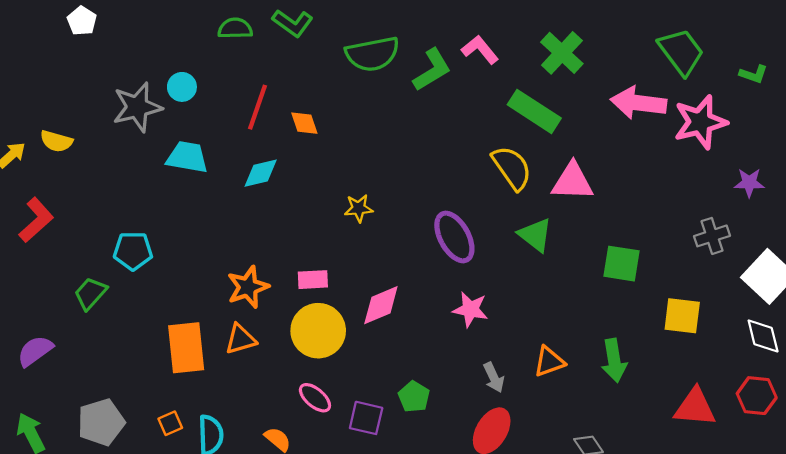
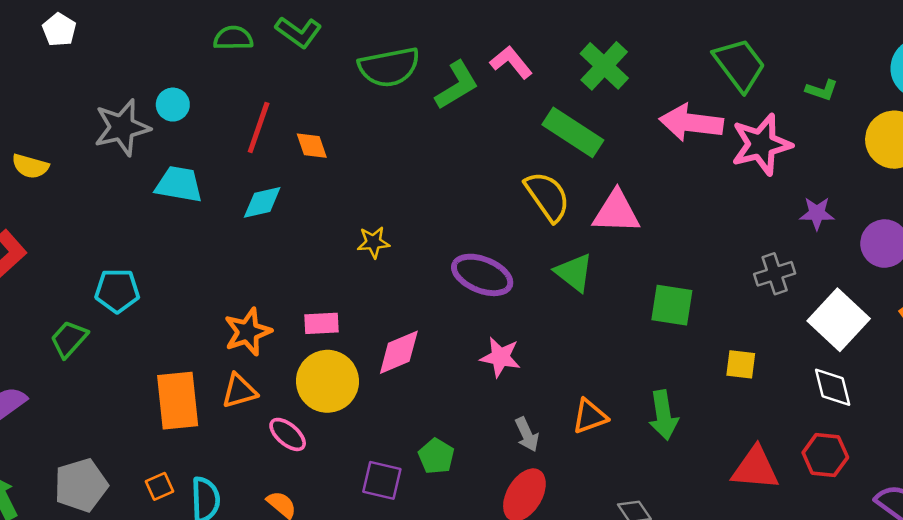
purple ellipse: (454, 237) -> (482, 275), turned -39
yellow square: (682, 316) -> (741, 364), size x0.7
pink ellipse: (315, 398) -> (288, 434), moved

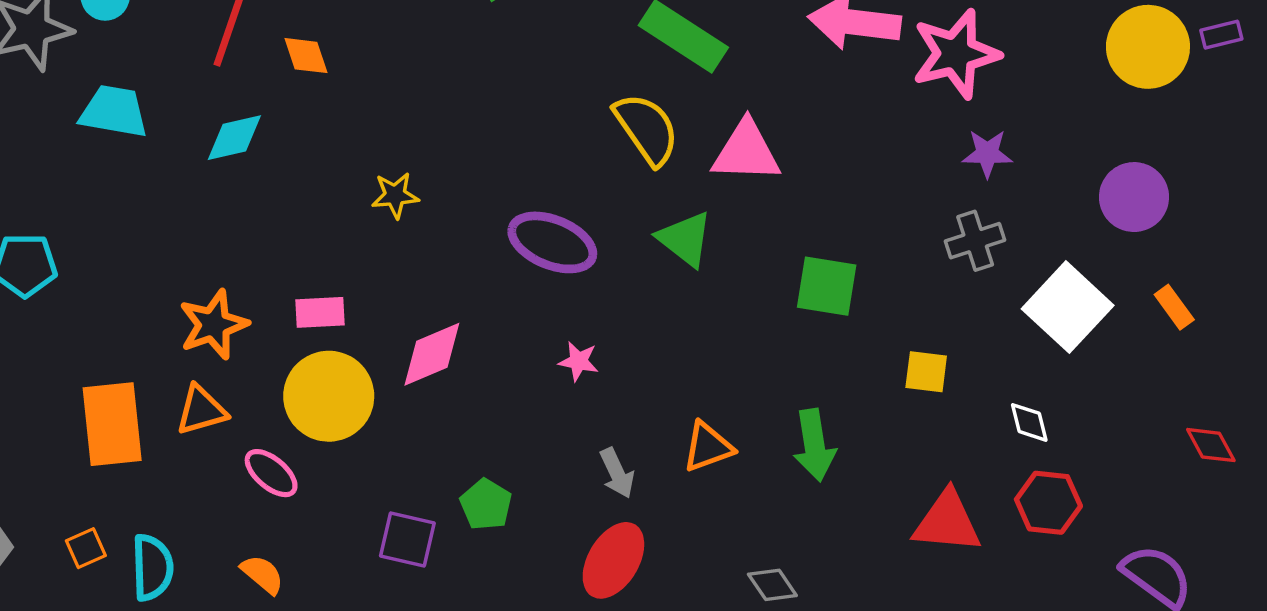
purple star: (817, 213) -> (987, 153), moved
pink star: (500, 357) -> (579, 361), size x0.7
white diamond: (833, 387) -> (1029, 422), moved, size x0.7

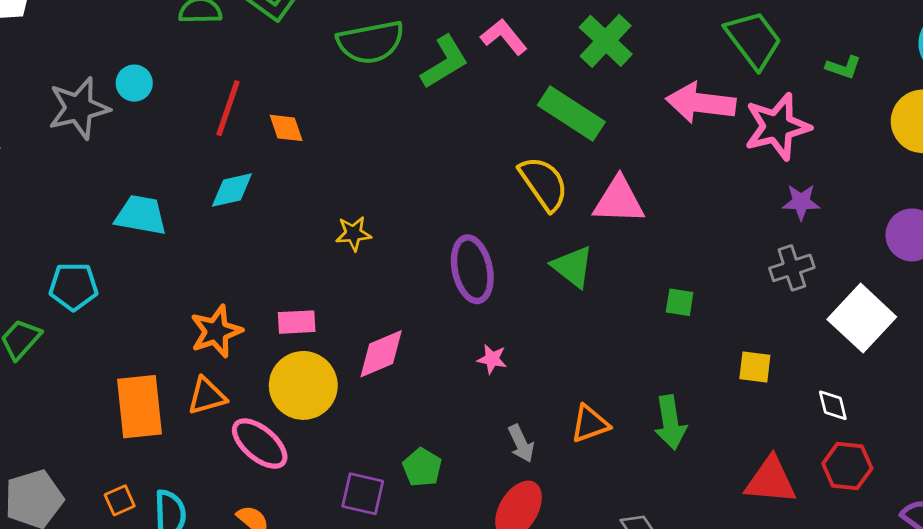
cyan trapezoid: (114, 111) -> (141, 215), moved
purple ellipse: (552, 242) -> (472, 269), turned 56
green square: (827, 286) -> (680, 302), size x0.6
pink ellipse: (271, 473) -> (260, 444), size x1.4

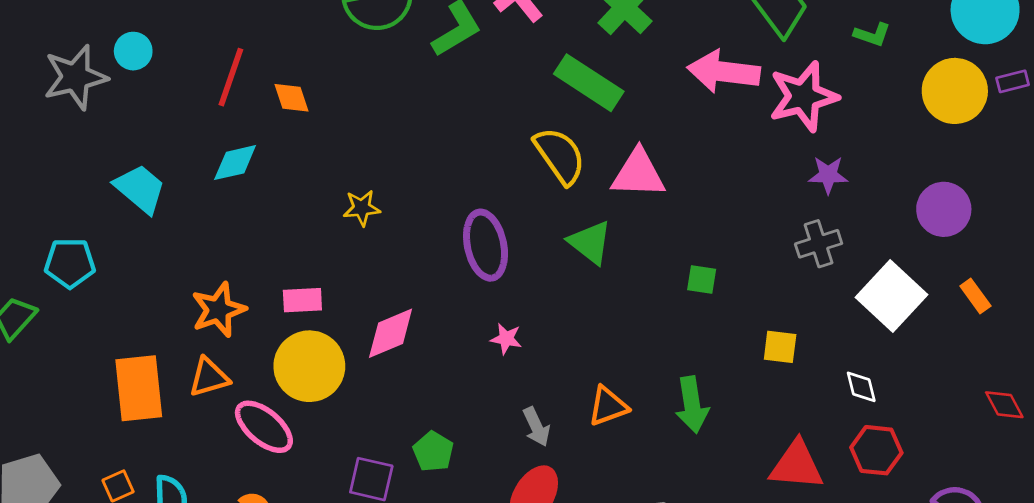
cyan trapezoid: (141, 215) -> (140, 189), turned 30

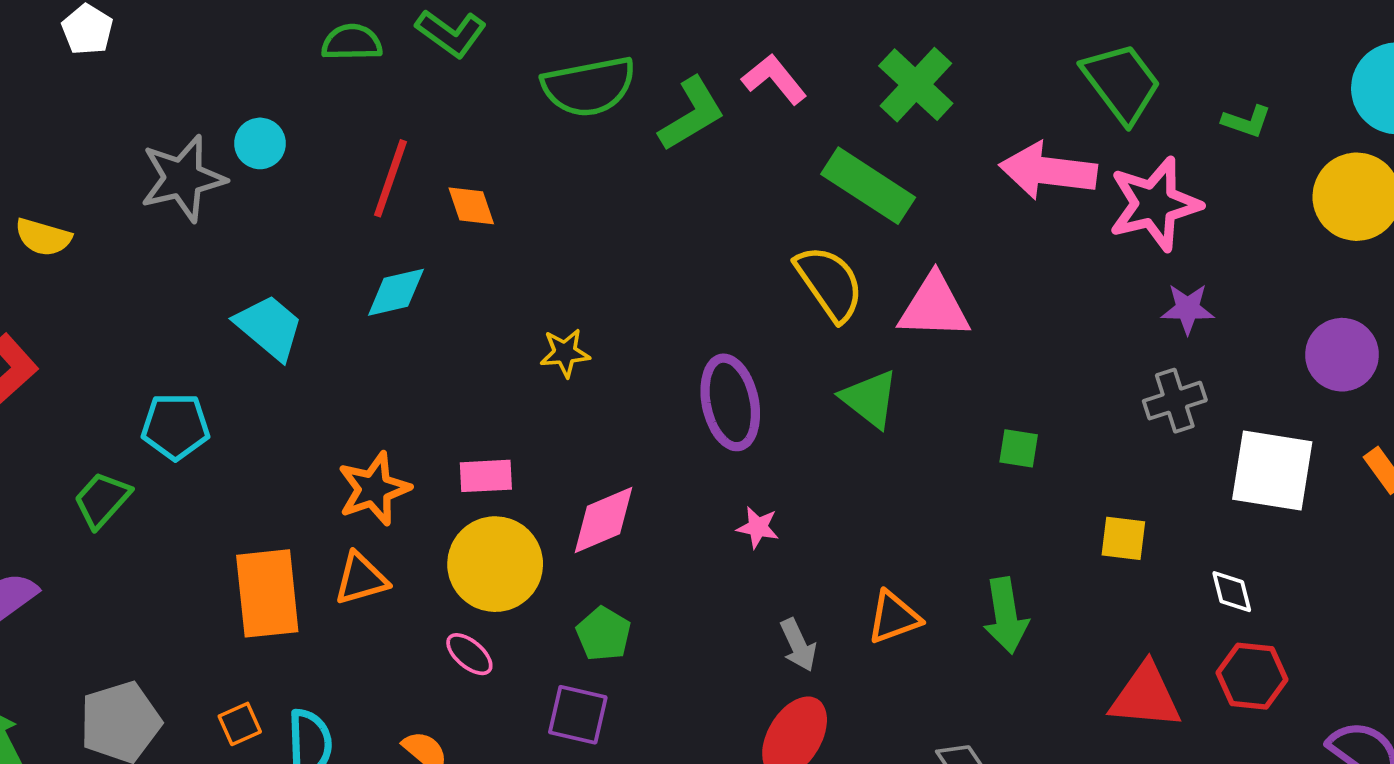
white square: (891, 296) -> (1272, 470), turned -34
pink ellipse: (264, 427) -> (469, 654), moved, size x0.6
green pentagon: (433, 452) -> (604, 634), moved

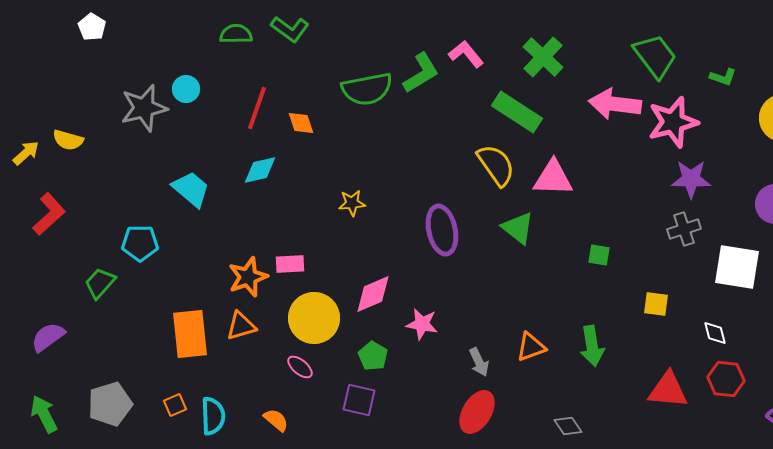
green semicircle: (589, 86) -> (367, 89), moved
purple star: (1188, 309) -> (691, 179), size x1.4
pink rectangle: (486, 476) -> (290, 264), moved
pink star: (758, 527) -> (422, 324), moved, size x1.4

